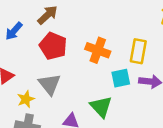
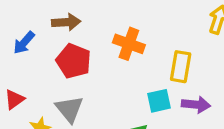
brown arrow: (48, 15) -> (66, 22), turned 40
orange cross: (98, 50) -> (129, 44), moved

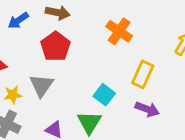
orange cross: (129, 44) -> (119, 31), moved
cyan square: (159, 101) -> (104, 95), moved, turned 35

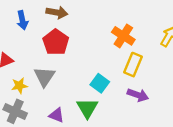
blue arrow: (18, 20) -> (22, 20), turned -66
orange cross: (119, 31) -> (123, 36), moved

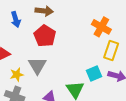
cyan square: (100, 83) -> (94, 74), moved, turned 35

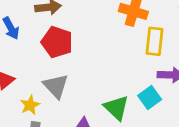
cyan square: (94, 74) -> (150, 98), moved

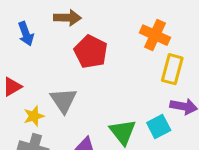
red pentagon: (57, 42) -> (91, 52), moved

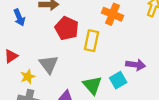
yellow rectangle: (172, 69) -> (91, 41), moved

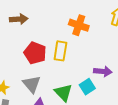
red pentagon: (67, 28) -> (35, 53), moved
gray triangle: (49, 64) -> (32, 84), moved

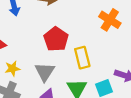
yellow rectangle: (60, 51) -> (82, 58), moved, turned -36

